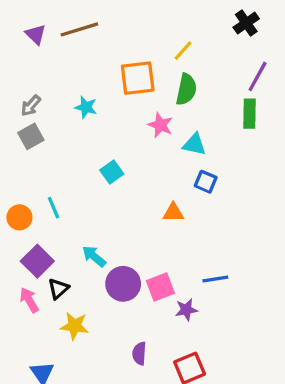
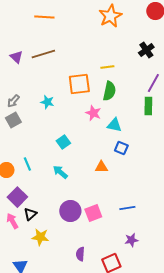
yellow line: (183, 51) -> (107, 67), turned 40
cyan arrow: (94, 256) -> (60, 172), moved
purple star: (186, 310) -> (131, 240), moved

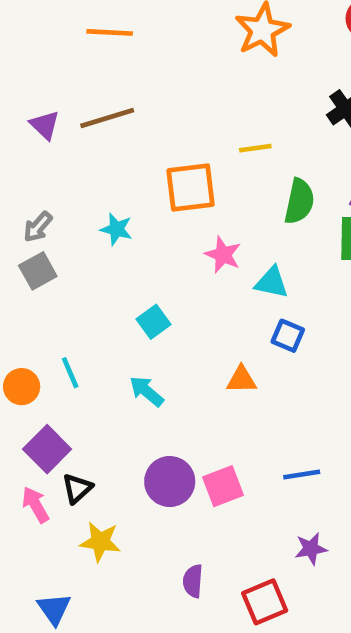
green semicircle: (109, 91) -> (299, 201), moved

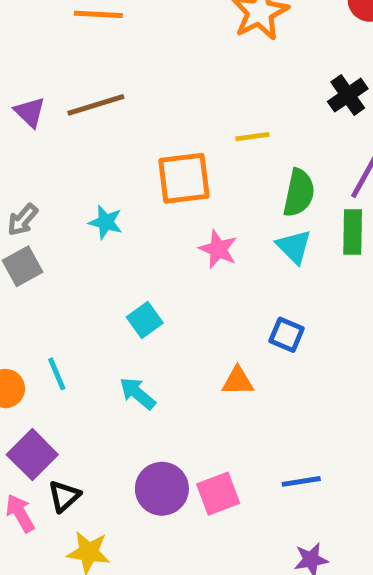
cyan triangle: (272, 282) -> (294, 247), moved, turned 33

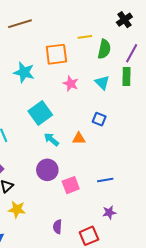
green semicircle: (299, 193) -> (104, 49), moved
cyan star: (106, 222) -> (24, 72), size x1.5
cyan square: (145, 320) -> (40, 113), size x1.6
cyan arrow: (137, 393) -> (51, 139), moved
purple circle: (162, 489) -> (47, 170), moved

